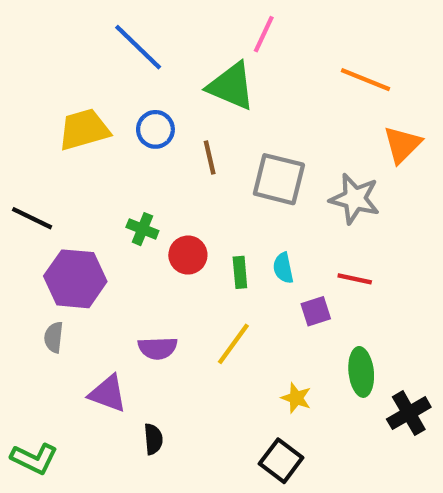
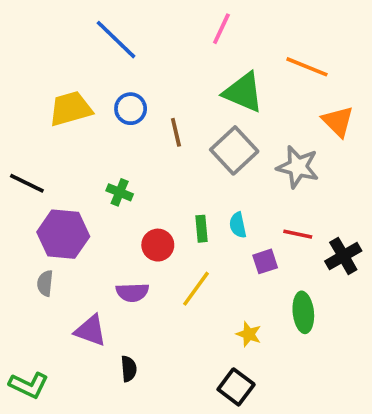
green triangle: (231, 86) -> (243, 92), moved
orange triangle: (402, 145) -> (338, 121), turned -30
gray square: (279, 179) -> (234, 150), turned 33
red circle: (188, 255) -> (158, 245), moved
black cross: (409, 413) -> (343, 256), moved

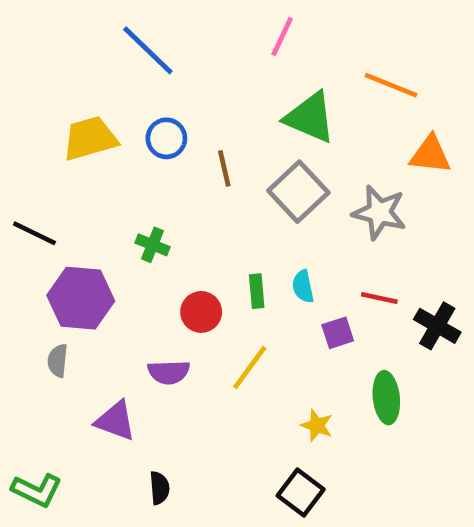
orange triangle: (338, 121) -> (430, 155), turned -39
black cross: (343, 256) -> (437, 326), turned -30
black semicircle: (129, 369) -> (159, 488), moved

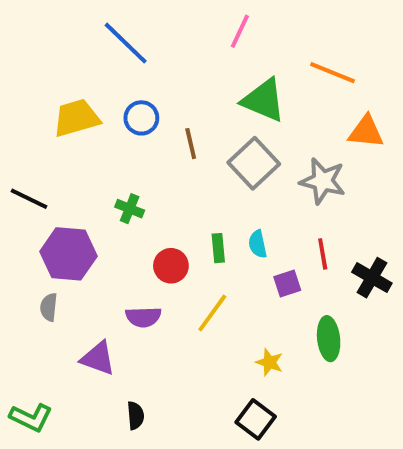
red line: (379, 298) -> (323, 254), turned 68

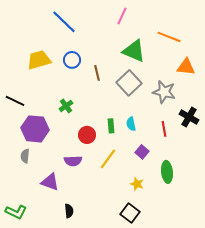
green cross: (130, 209) -> (66, 106), turned 32
black cross: (372, 278) -> (189, 117), moved
purple square: (287, 283) -> (142, 152), moved, turned -32

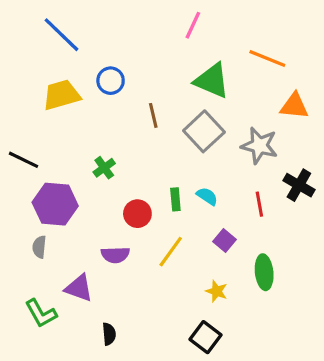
blue line: (64, 22) -> (61, 35), moved
blue circle: (72, 60) -> (111, 81), moved
cyan semicircle: (131, 124) -> (207, 196), turned 136
green L-shape: (16, 212) -> (41, 313), moved, turned 35

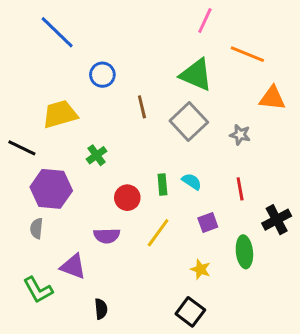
pink line: (193, 25) -> (205, 20), moved
yellow trapezoid: (61, 95) -> (60, 114), moved
gray star: (259, 146) -> (240, 135), size x0.6
black cross: (299, 185) -> (277, 220), moved, turned 32
purple square: (225, 241) -> (208, 223), turned 30

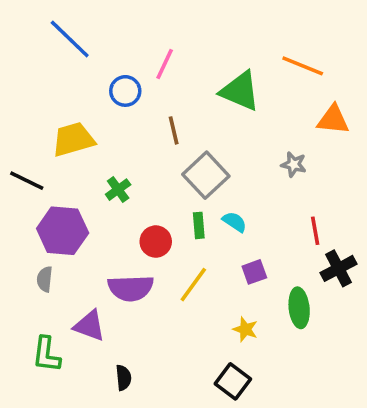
pink line: (205, 20) -> (165, 64), moved
gray square: (189, 122) -> (206, 175), moved
red line: (240, 189) -> (315, 231), moved
purple semicircle: (107, 236) -> (131, 288), size x1.4
green L-shape: (38, 290) -> (46, 354), turned 36

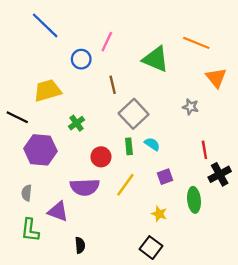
orange triangle: (333, 120) -> (216, 78), turned 45
gray semicircle: (45, 279) -> (27, 193), moved

